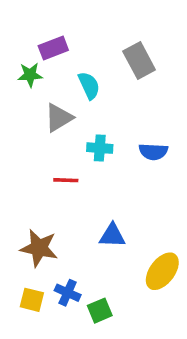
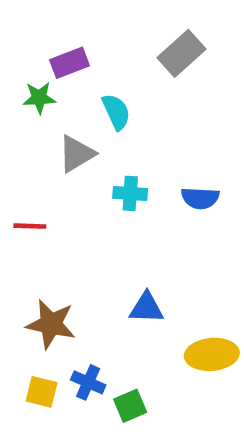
gray rectangle: (139, 61) -> (181, 53), moved, turned 76
red line: (66, 180) -> (30, 226), moved
yellow ellipse: (162, 271) -> (212, 354), turned 48

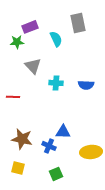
gray rectangle: (181, 53) -> (78, 23), turned -60
cyan semicircle: (116, 112) -> (56, 39), moved
gray triangle: (77, 154) -> (33, 66), turned -42
blue cross: (88, 382) -> (49, 146), moved

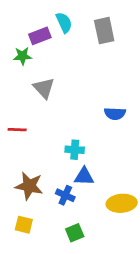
cyan semicircle: (56, 39) -> (64, 23), moved
cyan cross: (56, 83) -> (75, 150), moved

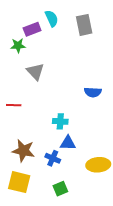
yellow square: (24, 225) -> (19, 182), size x1.5

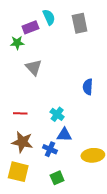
blue semicircle: (93, 92) -> (88, 87), turned 91
red line: (14, 105) -> (20, 113), moved
cyan cross: (60, 121) -> (57, 114), turned 32

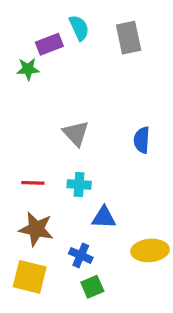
gray triangle: (34, 67) -> (76, 133), moved
cyan cross: (57, 114) -> (79, 184), moved, turned -32
blue cross: (50, 149) -> (81, 255), moved

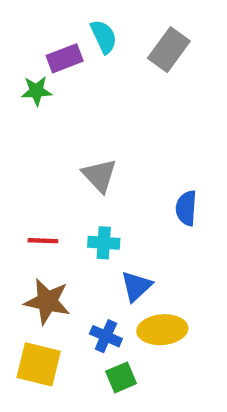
gray rectangle: (129, 38) -> (169, 50), turned 48
blue semicircle: (142, 140) -> (186, 208), moved
blue triangle: (104, 217) -> (136, 286), turned -45
yellow ellipse: (150, 250) -> (162, 330), moved

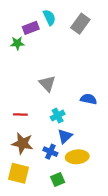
blue semicircle: (186, 208) -> (89, 99), turned 98
cyan cross: (104, 243) -> (58, 116), moved, turned -32
blue cross: (106, 336) -> (50, 152), moved

